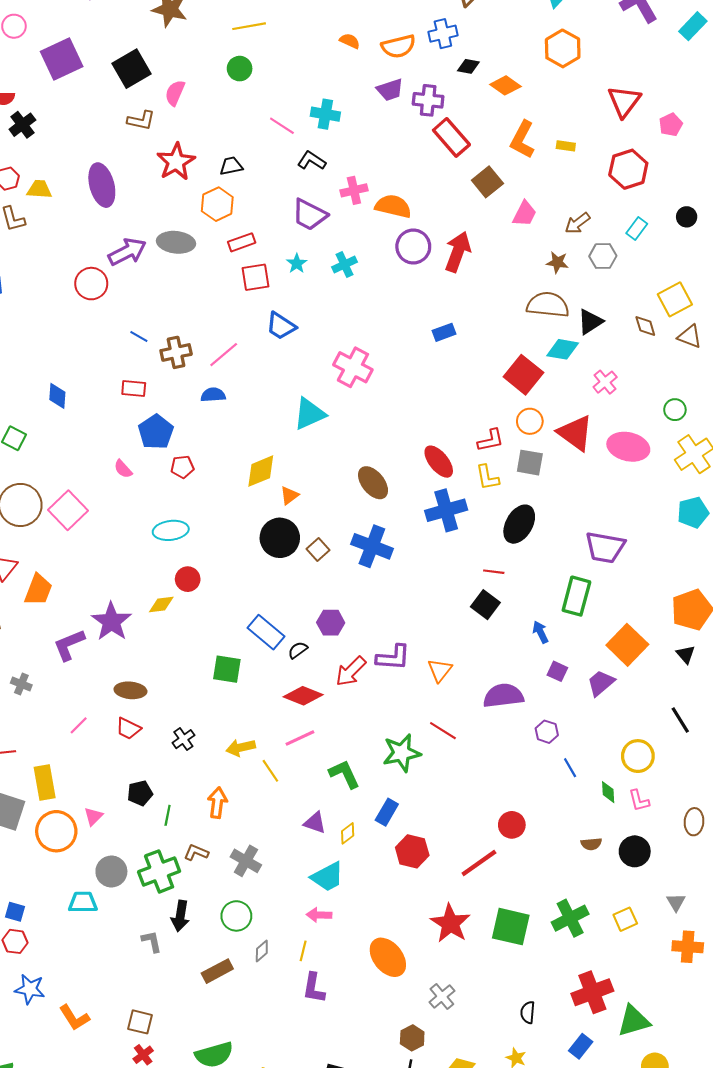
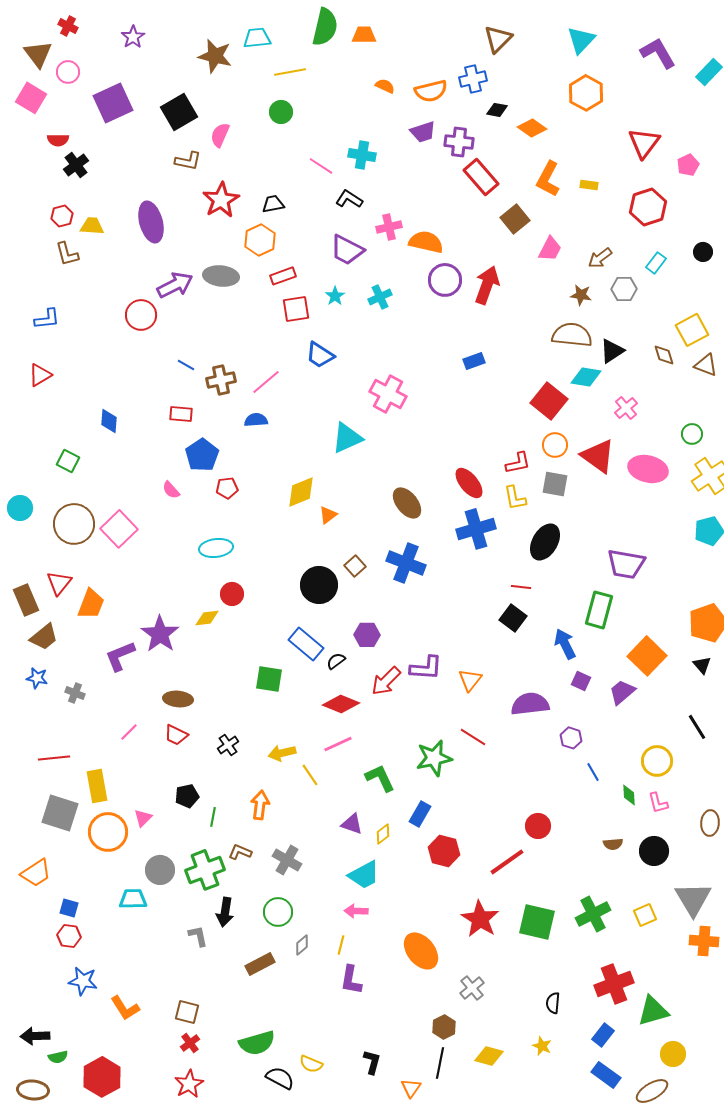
black circle: (280, 538) -> (319, 585), moved
blue arrow: (540, 632) -> (565, 644), size x1.4
gray triangle: (676, 902) -> (693, 899), size x2.0

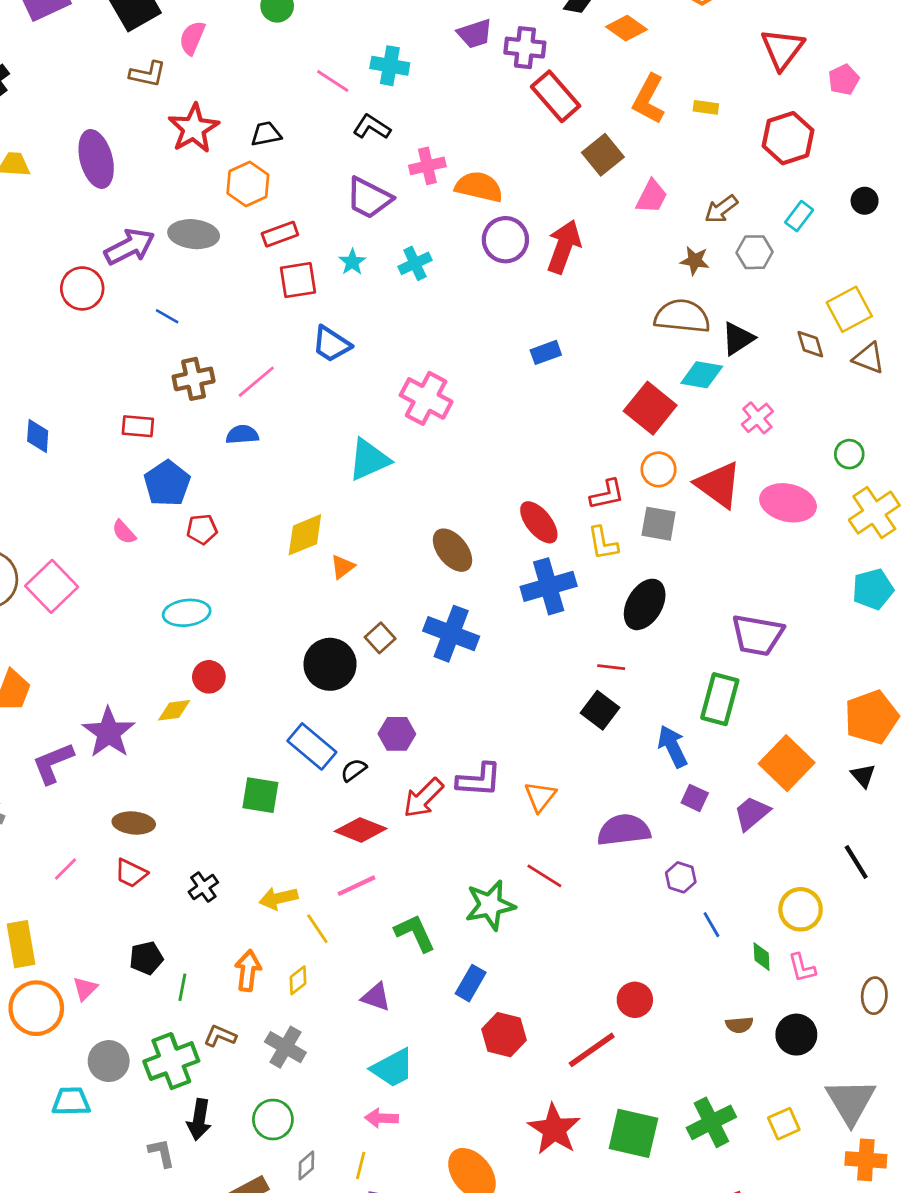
blue line: (186, 365) -> (167, 316), moved
yellow diamond: (383, 834) -> (298, 980), moved

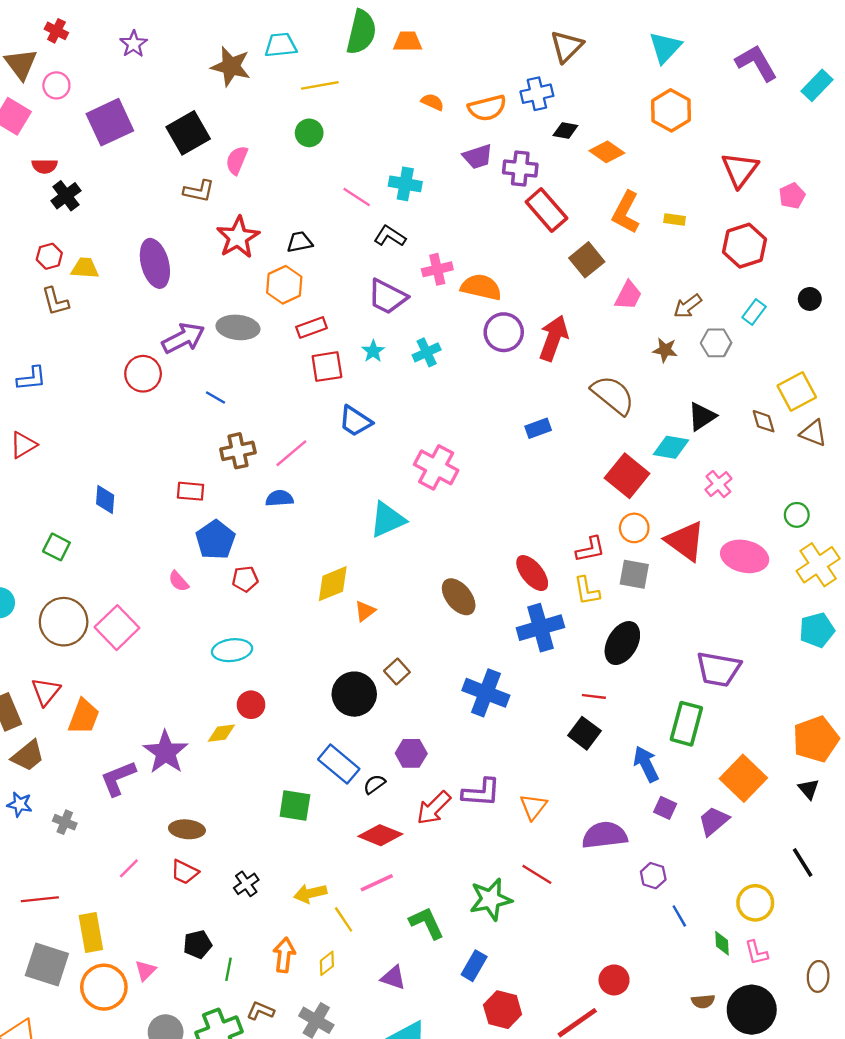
brown semicircle: (682, 316) -> (613, 395), moved, turned 33
blue cross: (451, 634) -> (486, 693), moved
black circle: (796, 1035) -> (752, 1010), size x1.4

